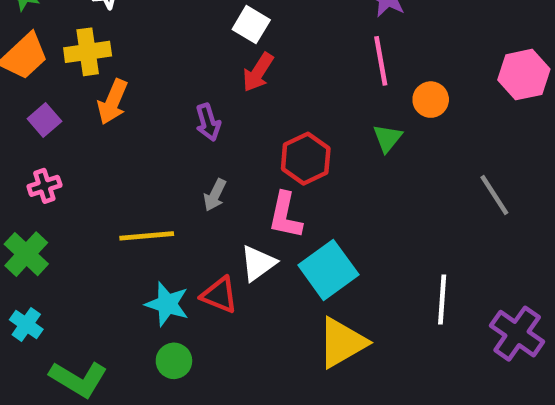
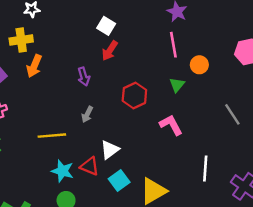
pink L-shape: (285, 215) -> (171, 125), moved, turned 140
cyan square: (328, 270) -> (119, 180), moved, size x0.7

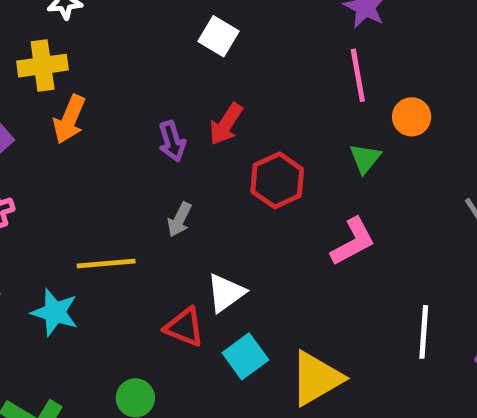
red arrow: (110, 51) -> (226, 124), moved
pink L-shape: (171, 125) -> (353, 242), turned 90
cyan star: (62, 171) -> (55, 312), moved

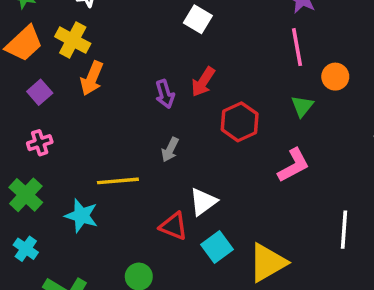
yellow cross: (43, 66) -> (73, 40), turned 36

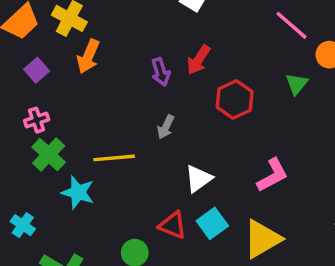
pink line: (297, 47) -> (291, 25), turned -39
pink L-shape: (294, 165) -> (273, 175), moved
green cross: (26, 195) -> (49, 155), moved
red triangle: (174, 226) -> (173, 225), moved

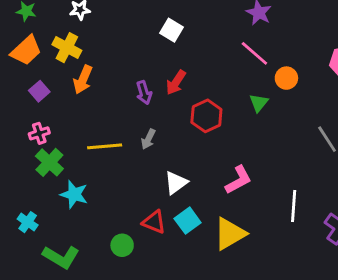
yellow line: (114, 158) -> (105, 146), moved

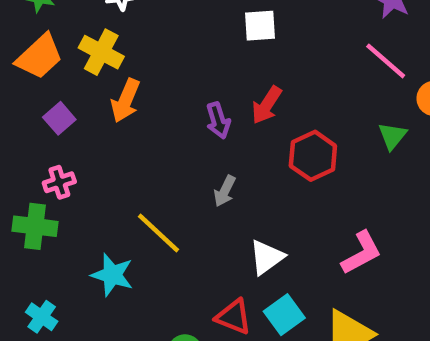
white square: (172, 30) -> (260, 26), turned -35
yellow line: (105, 146) -> (159, 233), moved, turned 48
green cross: (49, 162) -> (35, 226), moved, turned -36

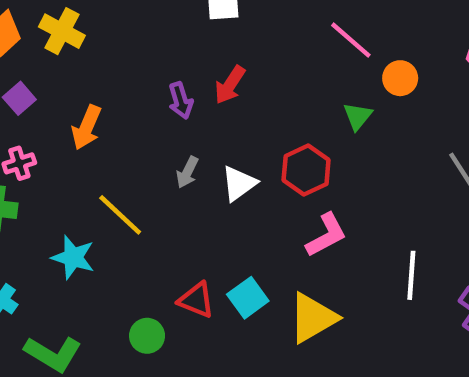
orange arrow: (125, 101) -> (87, 127), moved
red hexagon: (313, 156) -> (306, 170), moved
white triangle: (267, 257) -> (239, 183), moved

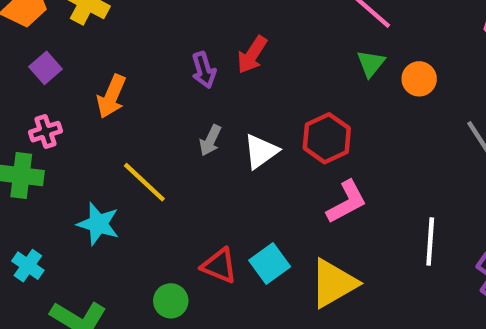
orange circle: (400, 78) -> (419, 79), moved
green triangle: (358, 116) -> (371, 63), moved

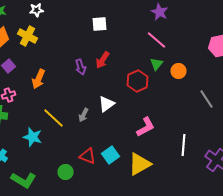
red hexagon: (327, 138) -> (138, 81), moved
gray arrow: (210, 140) -> (84, 115), moved

